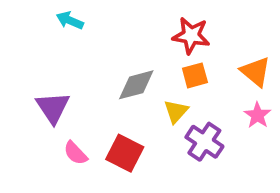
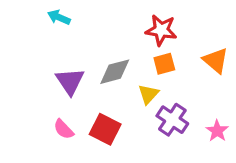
purple triangle: (53, 108) -> (70, 81), moved
pink star: (257, 115) -> (217, 131), moved

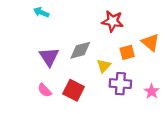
orange square: (164, 64) -> (127, 52), moved
purple cross: (172, 120) -> (120, 84), turned -30

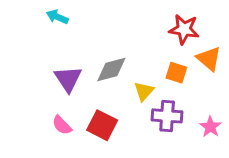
red star: (113, 21) -> (184, 29), moved
orange square: (127, 52) -> (176, 73), turned 32

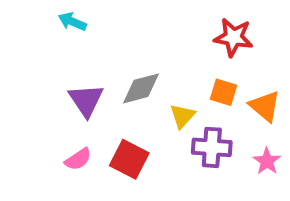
orange triangle: (209, 59) -> (265, 106), moved
pink semicircle: (62, 125) -> (78, 159), turned -80

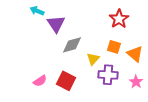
red star: (233, 37) -> (119, 19), turned 30
purple triangle: (86, 100) -> (56, 24), moved

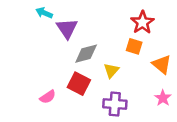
orange square: (114, 47) -> (134, 46), moved
purple cross: (108, 75) -> (115, 104), moved
red square: (66, 81) -> (79, 84), moved

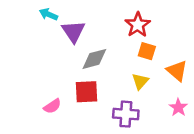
red star: (142, 22) -> (138, 25), moved
yellow triangle: (111, 70) -> (140, 81), moved
red square: (79, 84) -> (86, 92), turned -30

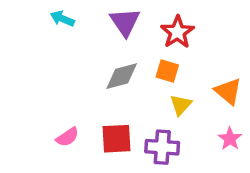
purple triangle: (73, 31) -> (125, 22), moved
orange square: (147, 51) -> (167, 71), moved
red square: (86, 92) -> (117, 139), moved

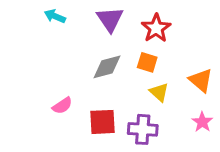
yellow triangle: (181, 105) -> (159, 92), turned -30
pink semicircle: (67, 137) -> (62, 106), moved

